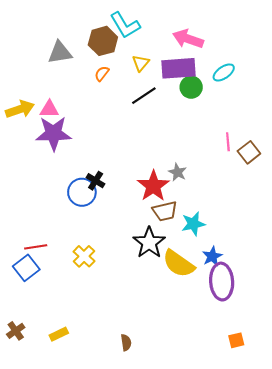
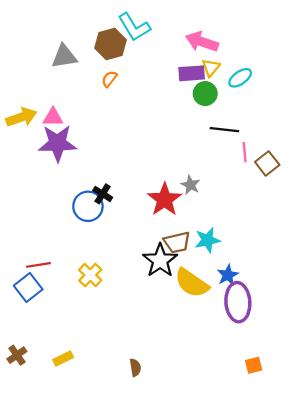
yellow triangle: (141, 63) -> (211, 68), moved
purple rectangle: (179, 68) -> (192, 73), size x0.7
black line: (144, 96) -> (224, 130), moved, turned 40
brown trapezoid: (165, 211) -> (177, 242), moved

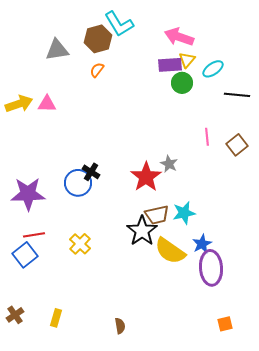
black line: (224, 130) -> (237, 95), moved
purple star: (57, 143) -> (28, 194), moved
pink line: (245, 152) -> (207, 137), moved
yellow rectangle: (63, 359) -> (56, 318), turned -48

